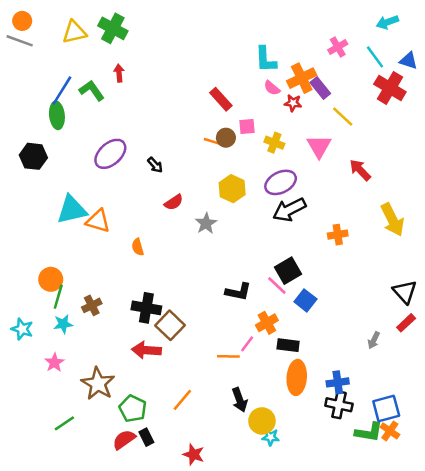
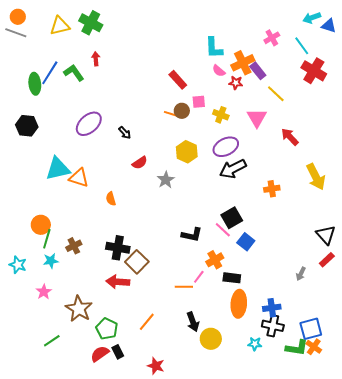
blue triangle: (409, 61) -> (329, 26), moved
green ellipse: (57, 115) -> (35, 84), moved
cyan star: (271, 437) -> (255, 344), moved

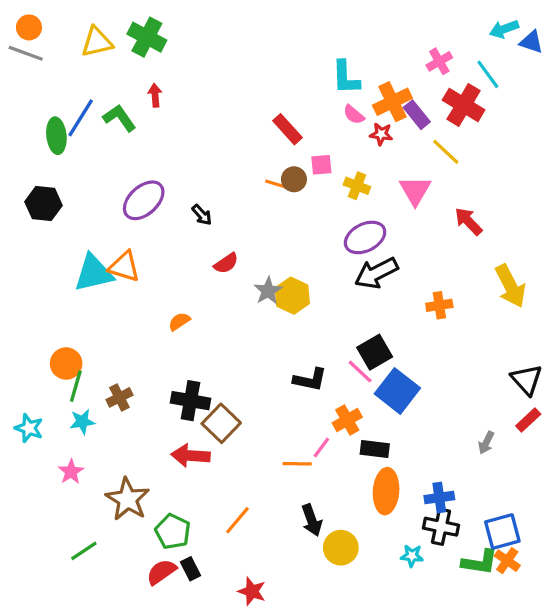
red cross: (314, 71) -> (464, 105), moved
yellow hexagon: (187, 152) -> (292, 296), moved
orange triangle: (79, 178) -> (124, 267), moved
orange semicircle: (111, 199) -> (179, 321), turned 72
blue square: (246, 242) -> (397, 391), size x1.5

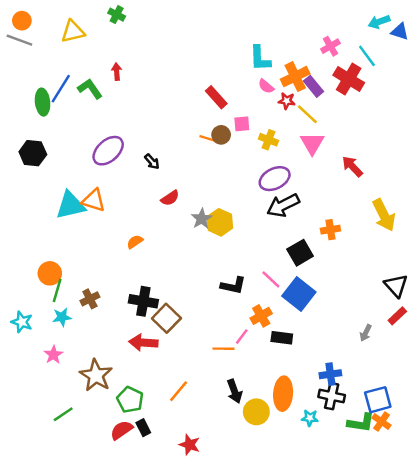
green cross: (147, 37) -> (117, 15), moved, size x0.6
yellow line: (446, 152) -> (307, 114), moved
black square: (375, 352) -> (300, 253), moved
orange ellipse: (386, 491) -> (283, 394), moved

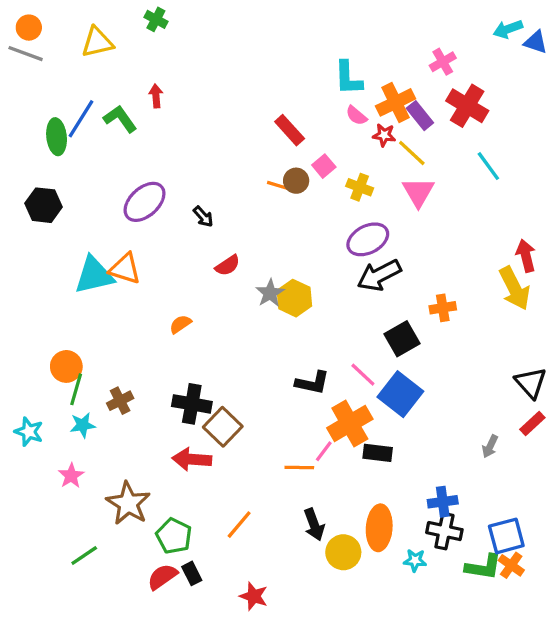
cyan line: (367, 56) -> (488, 166), moved
pink square: (242, 124) -> (324, 166), turned -35
red arrow: (352, 166) -> (526, 256), moved, turned 30
orange cross: (261, 316) -> (350, 424), size x1.5

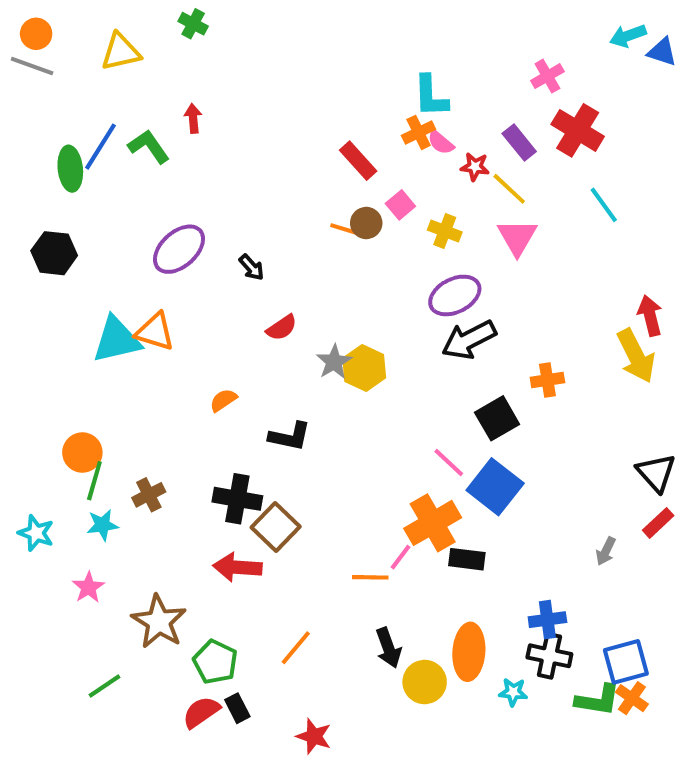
orange cross: (395, 102) -> (419, 132), moved, size x0.7
black L-shape: (312, 383) -> (290, 436), moved

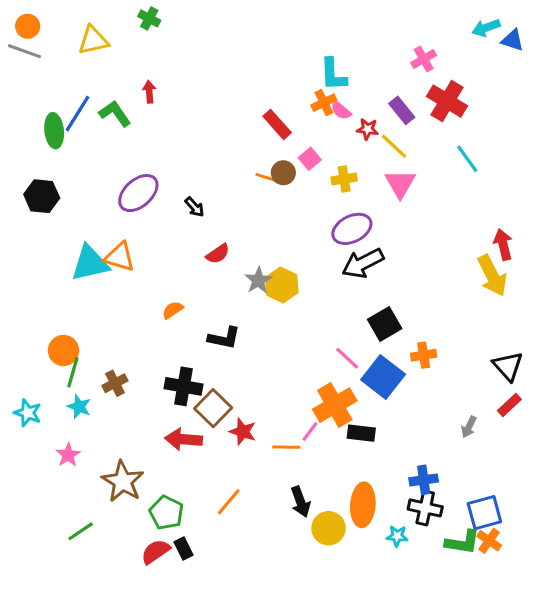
yellow cross: (445, 231) -> (344, 179), turned -30
orange cross: (547, 380) -> (424, 355), moved
cyan star: (103, 525) -> (79, 407), turned 30
red star: (314, 736) -> (243, 432), moved

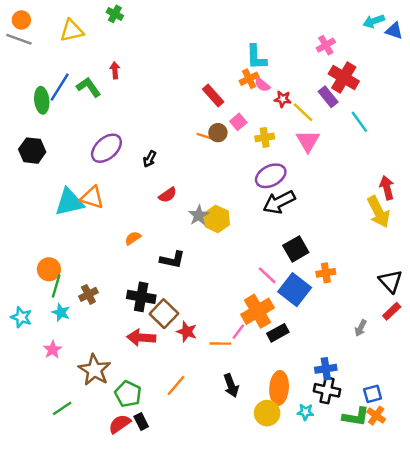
purple rectangle: (402, 110) -> (328, 97), moved
black arrow: (194, 207) -> (150, 159), turned 70
black rectangle: (361, 433) -> (278, 333), turned -36
blue square: (484, 513) -> (373, 394), size x0.7
yellow circle: (329, 528) -> (267, 413), moved

